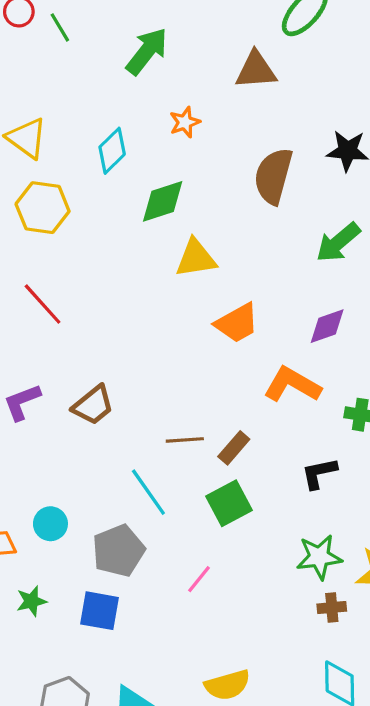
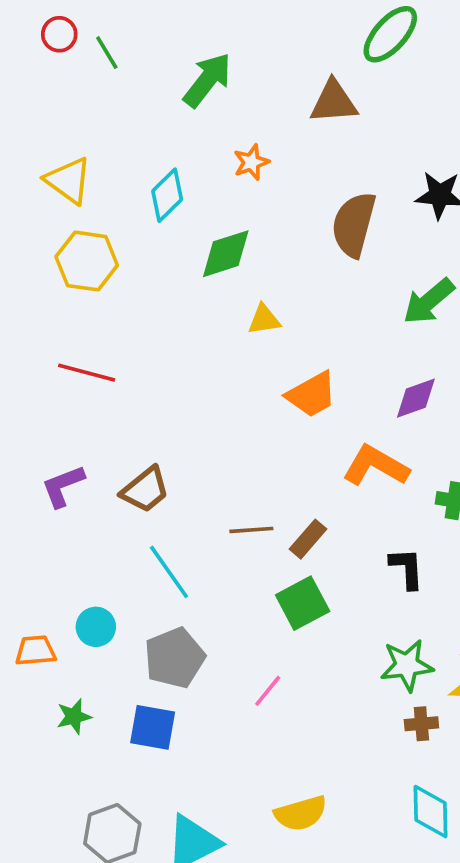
yellow triangle: (196, 258) -> (264, 320), size x0.7
red line: (43, 304) -> (87, 373), turned -33
black L-shape: (319, 473) -> (407, 568), turned 99
cyan line: (148, 492) -> (169, 572), moved

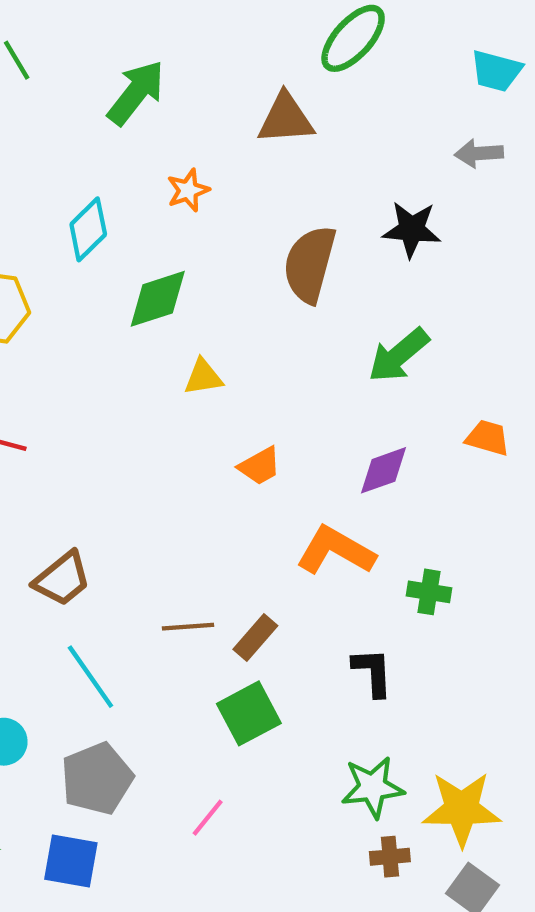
orange trapezoid: (312, 395) -> (260, 466), size x0.7

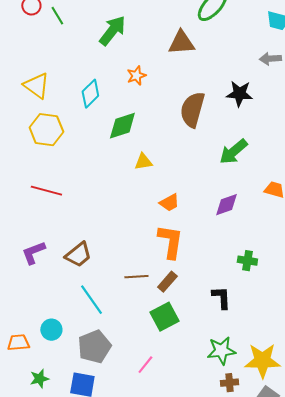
orange L-shape: (336, 551) -> (170, 242), moved, turned 69

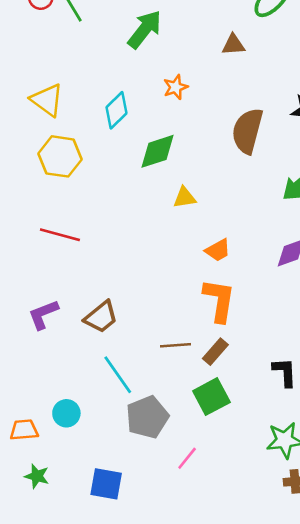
brown triangle: (181, 43) -> (233, 45), size x0.7
gray pentagon: (94, 347) -> (147, 417), moved
green star: (39, 379) -> (37, 476), moved, turned 30

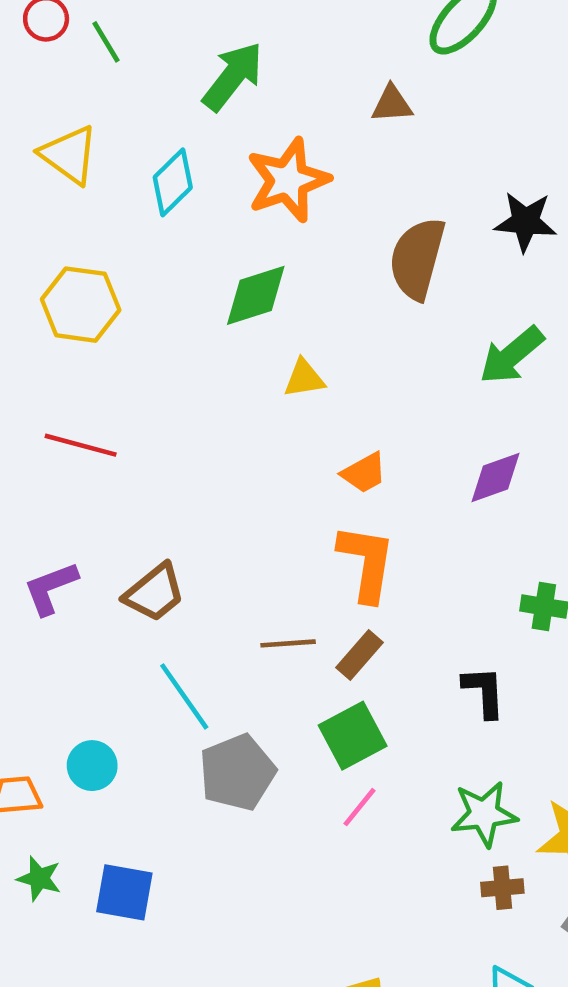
orange star: (176, 87) -> (288, 180), size x1.8
yellow triangle: (47, 100) -> (69, 155), moved
cyan diamond: (116, 110) -> (173, 182), moved
pink line: (187, 458) -> (360, 807), moved
blue square: (106, 484) -> (124, 892), moved

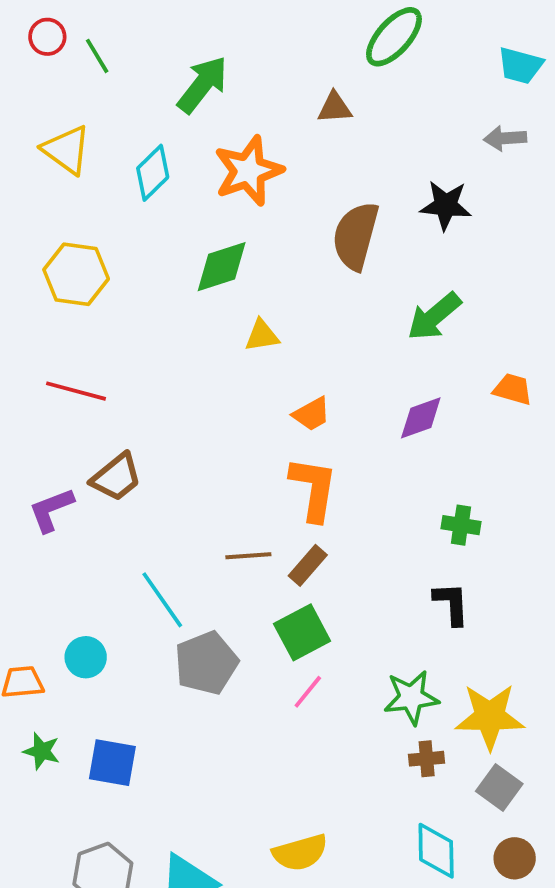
brown trapezoid: (154, 593) -> (116, 477), moved
black L-shape: (484, 692) -> (451, 604), moved

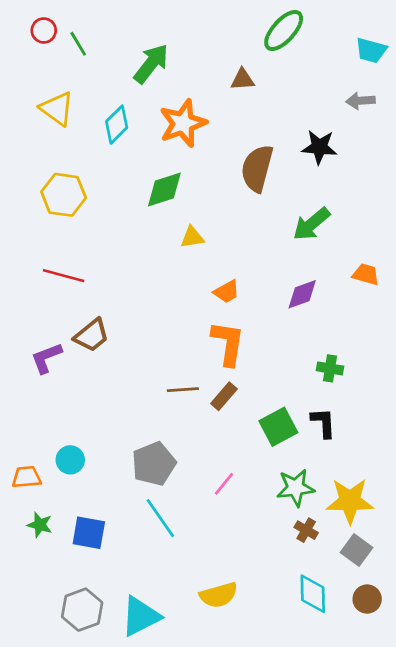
cyan line: (162, 600) -> (160, 518), moved
green square: (302, 632) -> (278, 427), moved
brown cross: (427, 759) -> (306, 530), turned 35

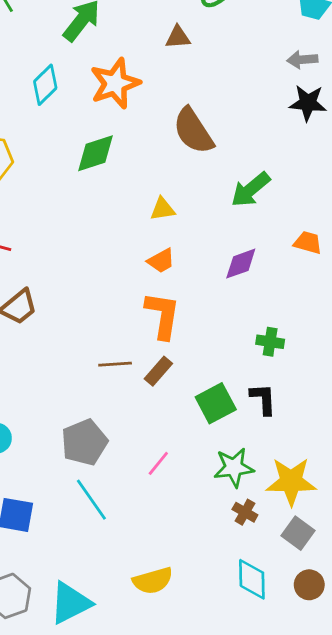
black star: (319, 147) -> (308, 103), moved
brown semicircle: (257, 168) -> (193, 131), turned -48
yellow triangle: (192, 237) -> (163, 209), moved

